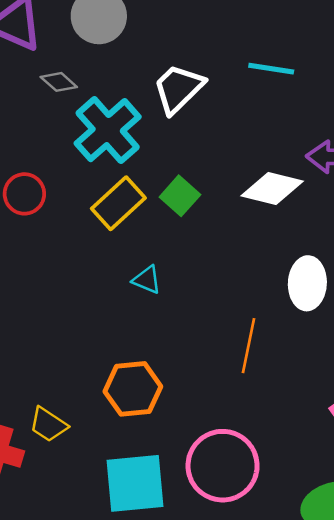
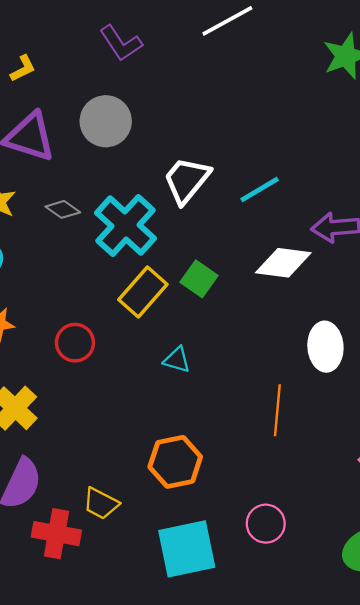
cyan line: (271, 69) -> (260, 190), moved, turned -33
gray diamond: (59, 82) -> (63, 209), moved
red circle: (24, 194) -> (75, 343), moved
pink circle: (223, 466) -> (266, 524), size x0.6

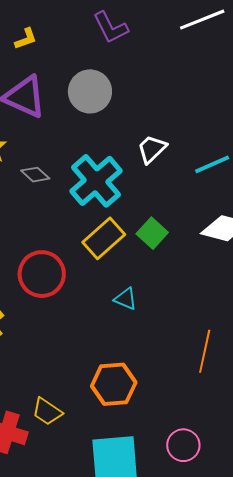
white trapezoid: (187, 180) -> (152, 149), size x0.7
gray diamond: (63, 209) -> (35, 175), moved
red circle: (75, 343) -> (42, 274), size x1.4

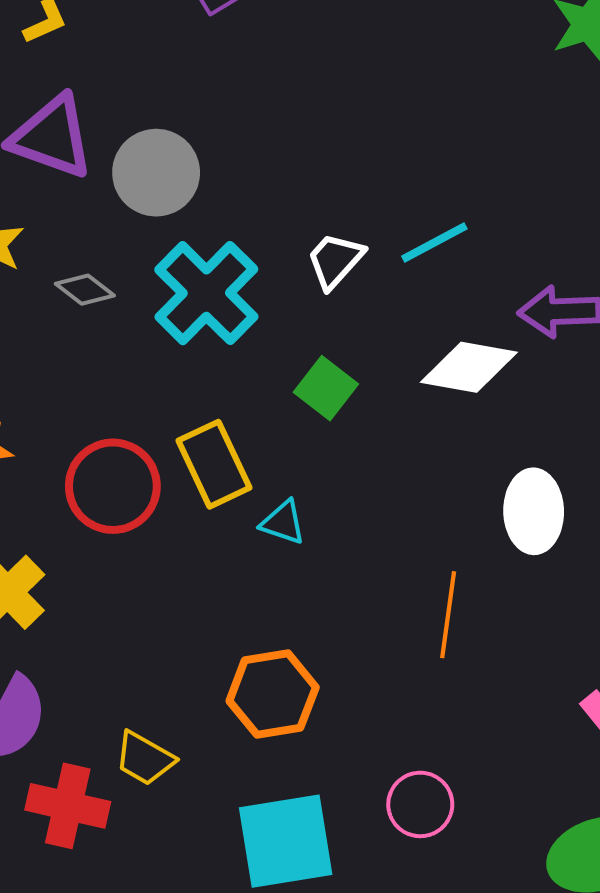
gray circle: (90, 91) -> (156, 173), moved
white trapezoid: (152, 149) -> (335, 260), moved
yellow rectangle: (104, 238) -> (214, 464), moved, turned -69

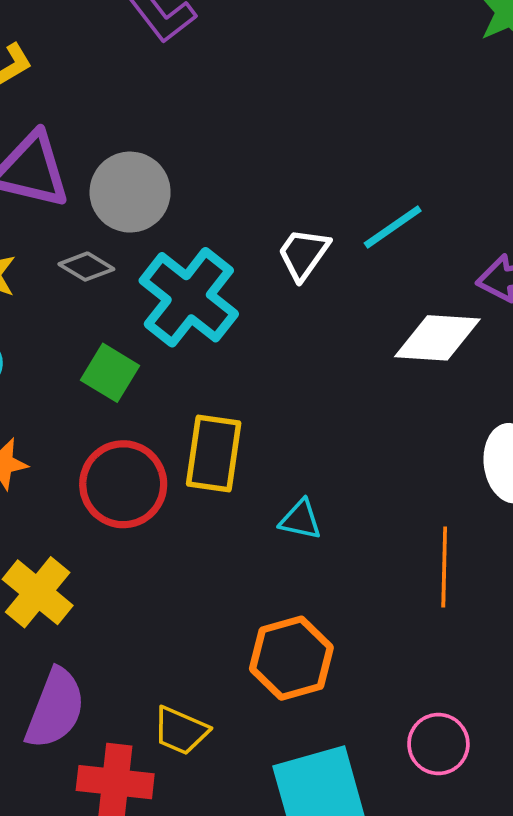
gray diamond: (85, 290) -> (86, 267), moved
green square: (326, 388) -> (110, 373), moved
yellow rectangle: (214, 464) -> (214, 453), turned 40
cyan triangle: (283, 523) -> (300, 520), moved

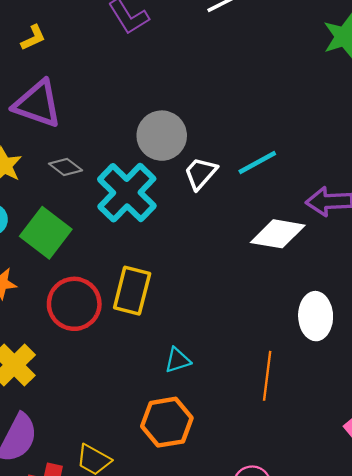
gray circle: (130, 192) -> (162, 136), moved
green square: (110, 373) -> (46, 233), moved, size x1.4
cyan triangle: (300, 520) -> (178, 360), moved, turned -36

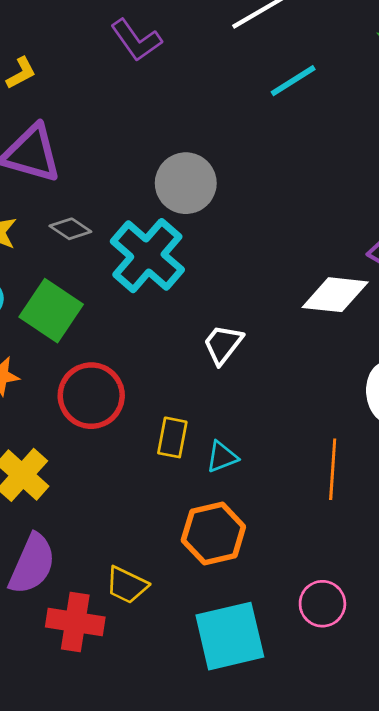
cyan line: (257, 162) -> (293, 81), moved
white trapezoid: (201, 173) -> (223, 344), moved
yellow rectangle: (132, 291) -> (172, 437), moved, size x0.7

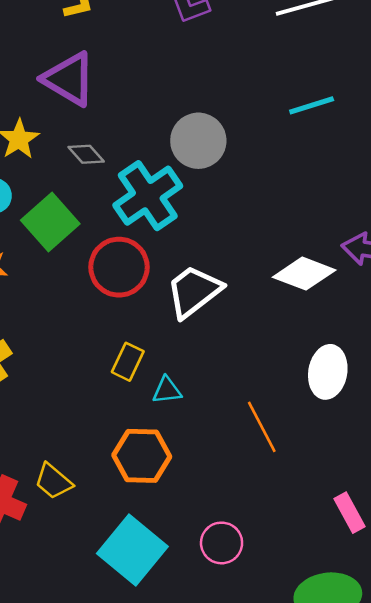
cyan line: (293, 81) -> (312, 105), moved
white trapezoid: (223, 344) -> (194, 291), size x1.5
red circle: (91, 396) -> (119, 267), moved
orange line: (333, 469) -> (262, 427), turned -46
cyan square: (230, 636) -> (132, 550), turned 38

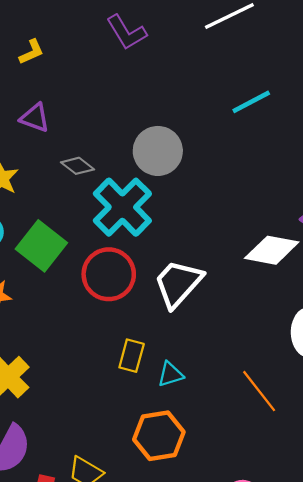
purple triangle: (69, 79) -> (35, 118), size x0.6
gray diamond: (86, 154) -> (77, 166), moved

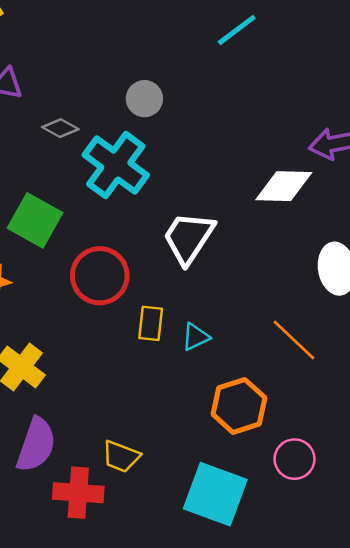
gray circle: (158, 151) -> (144, 99), size x0.7
red circle: (109, 274) -> (100, 276), moved
orange hexagon: (159, 436) -> (239, 406), moved

